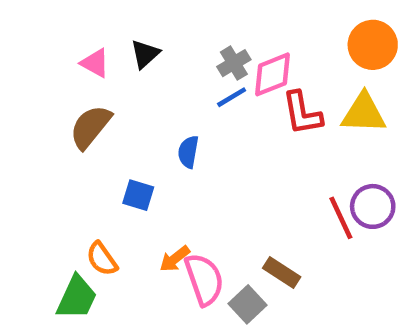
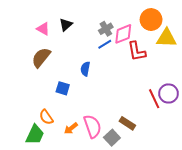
orange circle: (373, 45) -> (151, 20), moved
yellow triangle: (364, 113) -> (166, 38), moved
orange arrow: (175, 259) -> (71, 128), moved

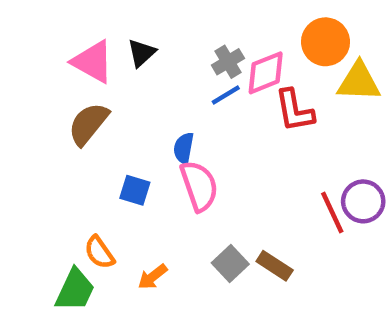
pink triangle: (43, 29) -> (93, 62), size x1.5
pink semicircle: (92, 126) -> (199, 186), moved
gray square: (112, 138) -> (230, 263), moved

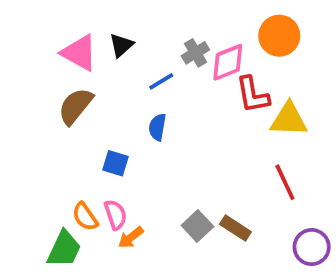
yellow triangle: (359, 82) -> (289, 119), moved
blue line: (226, 95) -> (161, 81), moved
pink semicircle: (199, 186) -> (116, 215), moved, size x0.7
purple circle: (363, 201) -> (312, 247), moved

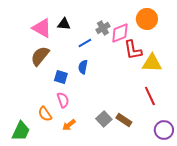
black triangle: (121, 45) -> (64, 24), turned 48
blue square: (116, 163) -> (61, 77), moved
pink semicircle: (116, 215) -> (63, 100), moved
green trapezoid: (64, 249) -> (21, 131), moved

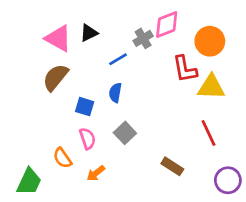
orange circle: (147, 19) -> (210, 41), moved
black triangle: (64, 24) -> (89, 33), turned -32
pink diamond: (120, 33) -> (167, 25), moved
gray square: (104, 119) -> (125, 133), moved

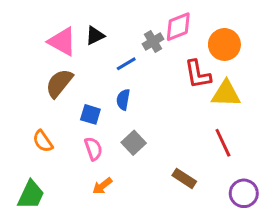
orange semicircle: (62, 158) -> (43, 141), moved

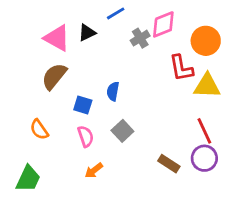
blue line: (126, 64) -> (116, 13), moved
purple circle: (244, 193) -> (204, 158), moved

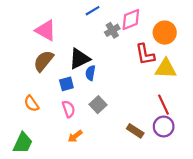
black triangle: (87, 33) -> (79, 59), moved, size x1.5
blue square: (83, 105) -> (66, 84), turned -32

